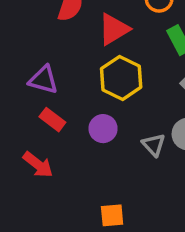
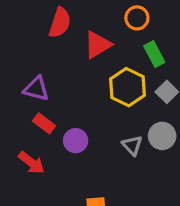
yellow hexagon: (121, 78) -> (127, 87), moved
purple circle: (103, 129) -> (76, 141), moved

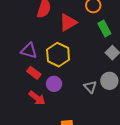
yellow hexagon: (127, 87) -> (58, 55), moved
red arrow: (32, 163) -> (37, 98), moved

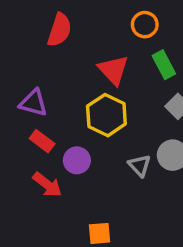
red triangle: (68, 22) -> (113, 70), moved, turned -42
yellow hexagon: (58, 55) -> (106, 115), moved

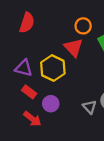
orange circle: (145, 25) -> (83, 26), moved
red semicircle: (59, 30) -> (27, 23), moved
yellow hexagon: (106, 115) -> (53, 68), moved

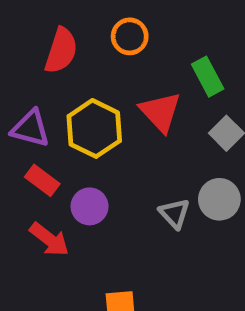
red semicircle: (27, 23) -> (61, 51), moved
orange circle: (83, 26) -> (130, 36), moved
red triangle: (73, 48) -> (160, 112), moved

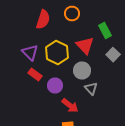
purple triangle: (30, 128) -> (30, 52), turned 30
gray circle: (219, 199) -> (82, 70), moved
red arrow: (49, 239) -> (70, 106), moved

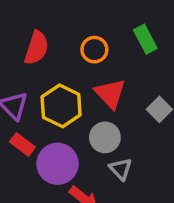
orange circle: (72, 14) -> (94, 50), moved
green rectangle: (105, 30) -> (145, 39), moved
purple circle: (55, 86) -> (58, 164), size x1.5

